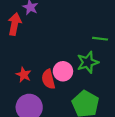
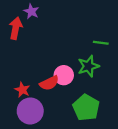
red star: (24, 75) -> (22, 90), moved
red semicircle: (48, 79) -> (49, 83), turned -102

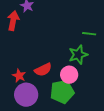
pink circle: (64, 75) -> (69, 75), moved
green pentagon: (86, 108) -> (62, 92), moved, turned 30

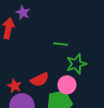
green line: (89, 34) -> (61, 44), moved

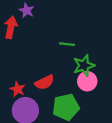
pink circle: (67, 85) -> (87, 81), moved

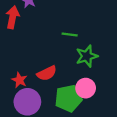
pink circle: (87, 81) -> (86, 88), moved

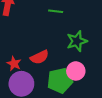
green line: (70, 34) -> (56, 11), moved

